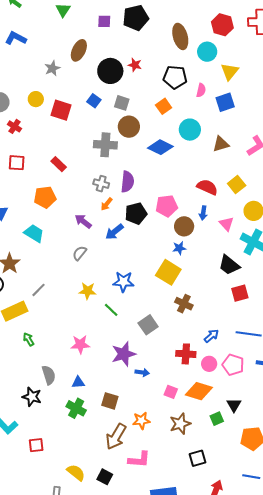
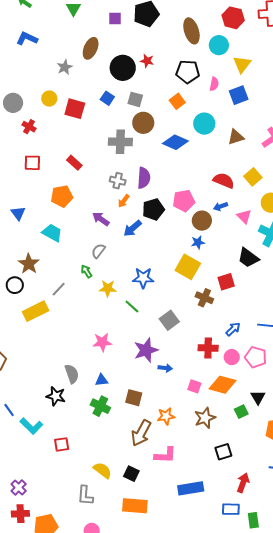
blue arrow: (203, 213) -> (221, 206), turned 64
red square: (240, 293) -> (226, 282), moved
green arrow: (29, 339) -> (86, 271), moved

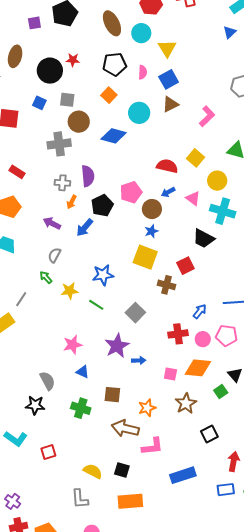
brown triangle: (236, 137) -> (170, 104), moved
blue triangle: (102, 380) -> (83, 372), moved, turned 40
brown arrow: (141, 433) -> (125, 428), turned 84

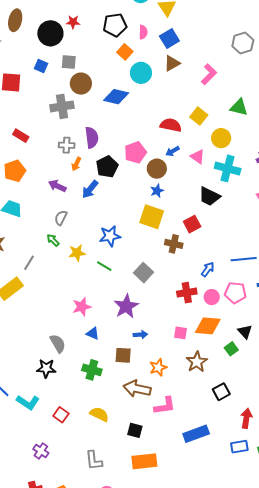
orange square: (109, 95) -> (125, 52), moved
blue arrow: (139, 360) -> (140, 335), moved
red square: (48, 452) -> (61, 415), turned -35
yellow semicircle: (93, 471) -> (99, 414), moved
purple cross: (13, 501) -> (41, 451), moved

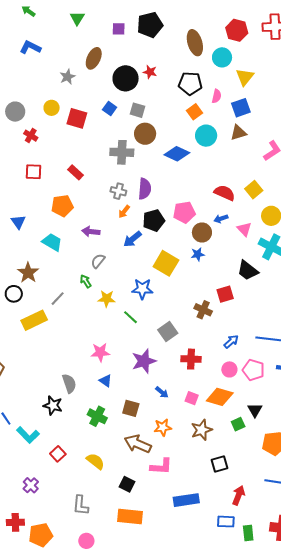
purple arrow: (57, 186) -> (91, 232), moved, turned -30
yellow square: (152, 217) -> (166, 263), moved
red cross: (187, 293) -> (191, 359), moved
blue arrow: (140, 335) -> (162, 392), moved, turned 32

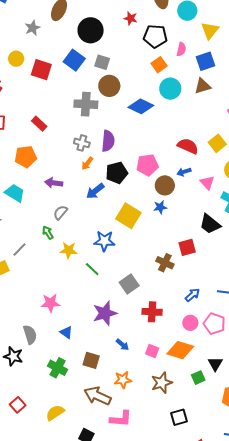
red star: (150, 72) -> (131, 18), moved
blue square: (110, 108) -> (74, 60), size x1.5
pink star: (100, 352) -> (50, 303), moved
yellow semicircle: (95, 461) -> (55, 413), turned -72

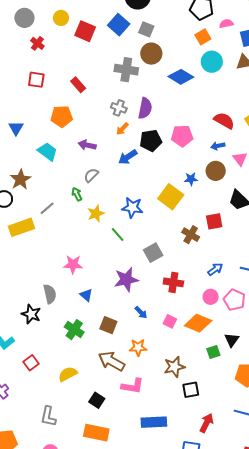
pink semicircle: (181, 49) -> (226, 24), turned -120
brown circle: (165, 185) -> (216, 171), moved
yellow square: (128, 216) -> (171, 197), moved
yellow star: (69, 250) -> (96, 214), turned -30
brown star: (162, 383) -> (174, 367), moved

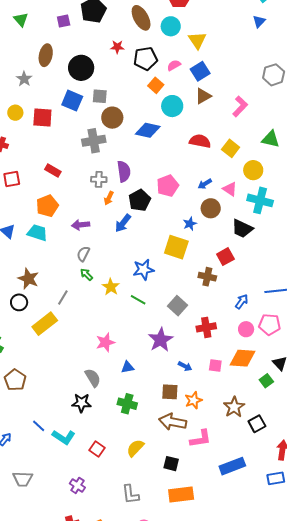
red semicircle: (224, 121) -> (200, 141), moved
cyan trapezoid: (48, 152) -> (37, 233), moved
gray semicircle: (91, 175) -> (83, 254), moved
blue triangle: (86, 295) -> (128, 367), turned -32
brown square: (108, 325) -> (170, 392), moved

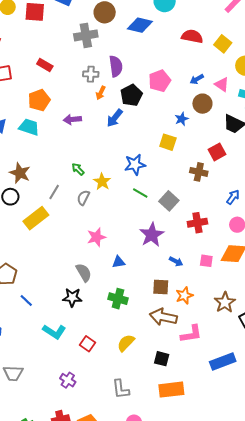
yellow square: (176, 247) -> (168, 142), size x0.7
gray semicircle: (83, 254) -> (83, 198), moved
green line: (138, 300) -> (140, 193), moved
blue line: (39, 426) -> (26, 300), moved

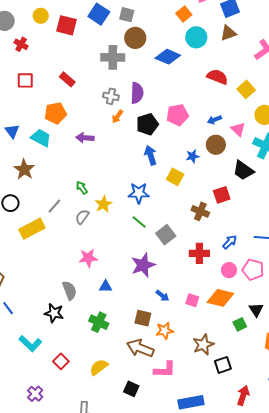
blue arrow: (115, 118) -> (151, 155), moved, turned 114
brown star: (20, 173) -> (24, 169), moved
red cross: (197, 223) -> (199, 253), moved

